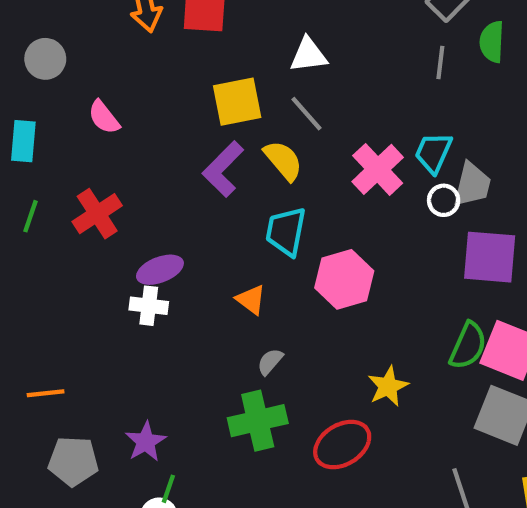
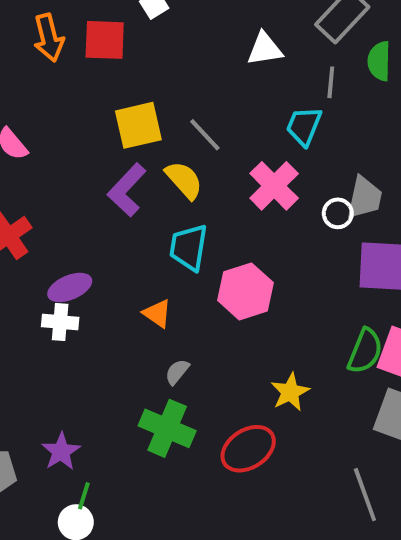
white triangle: (308, 55) -> (265, 49), moved
cyan trapezoid: (433, 153) -> (304, 126), moved
green cross: (258, 421) -> (167, 428), turned 38

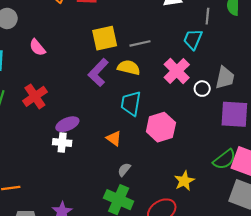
gray line: (205, 135) -> (140, 43), turned -60
yellow semicircle: (184, 180) -> (129, 67), turned -35
white circle: (338, 213) -> (202, 89), moved
green semicircle: (365, 351) -> (224, 159), turned 30

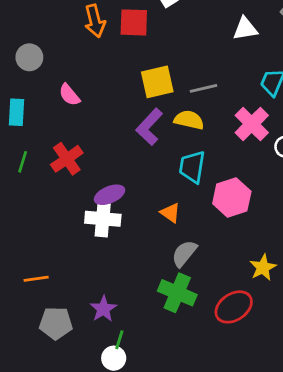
white cross: (62, 143) -> (103, 219), size x1.4
gray semicircle: (124, 170) -> (184, 253), size x1.5

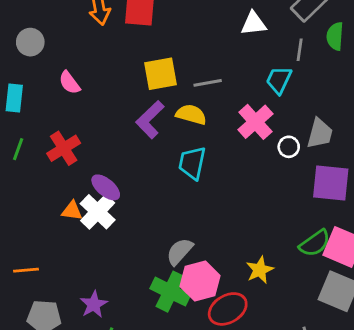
purple ellipse: (109, 195) -> (106, 187), turned 60
pink hexagon: (232, 197) -> (200, 281), moved
orange triangle: (170, 213) -> (72, 211), moved, turned -30
white cross: (103, 219) -> (98, 212), turned 36

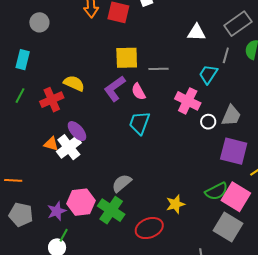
pink semicircle: (70, 83) -> (138, 92), moved
yellow semicircle: (191, 115) -> (74, 83), moved
pink cross: (255, 122) -> (188, 101), turned -30
pink hexagon: (200, 281) -> (81, 202), moved

